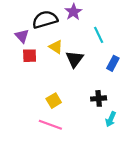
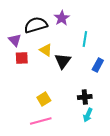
cyan line: (99, 35) -> (85, 39), turned 35
cyan arrow: (111, 119) -> (88, 115), moved
pink line: (50, 125) -> (41, 121), turned -35

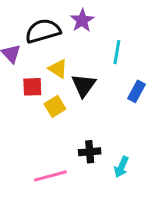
red square: (22, 58) -> (32, 87), moved
black cross: (85, 97) -> (90, 152), moved
yellow square: (44, 99) -> (55, 106), moved

